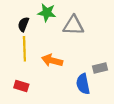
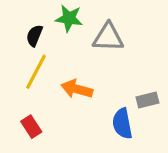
yellow line: (24, 49) -> (36, 72), turned 30
red rectangle: (21, 86) -> (31, 127), turned 40

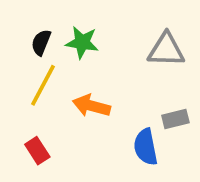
green star: (69, 18) -> (82, 42), moved
gray triangle: (108, 37) -> (166, 50), moved

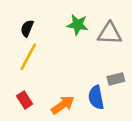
green star: (82, 42) -> (78, 25), moved
orange arrow: (91, 106) -> (63, 105), moved, turned 130

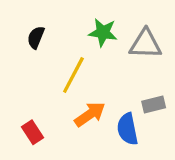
yellow line: (28, 57) -> (73, 75), moved
orange arrow: (63, 105) -> (90, 114), moved

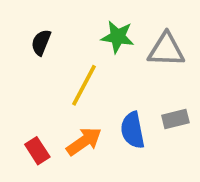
orange arrow: (90, 114) -> (84, 141), moved
blue semicircle: (127, 129) -> (133, 130), moved

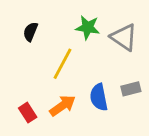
gray triangle: (166, 50) -> (124, 37), turned 32

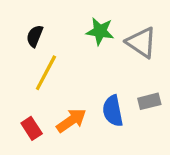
yellow line: (63, 64) -> (46, 73), moved

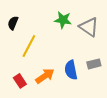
black semicircle: (35, 36) -> (13, 23), moved

